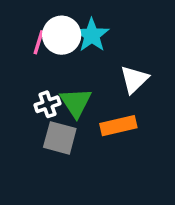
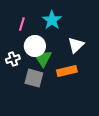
white circle: (62, 35) -> (35, 46), moved
white cross: (47, 104) -> (13, 59), moved

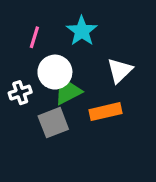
green triangle: (43, 58) -> (68, 91), turned 36
gray square: (34, 78) -> (53, 123), turned -36

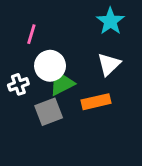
cyan star: (82, 31) -> (110, 21), moved

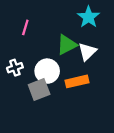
white circle: (50, 66) -> (47, 71), moved
green triangle: (62, 83) -> (67, 45), moved

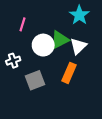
white circle: (47, 71) -> (43, 45), moved
orange rectangle: (77, 81) -> (69, 73), turned -54

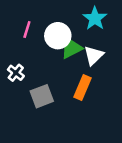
white circle: (43, 45) -> (58, 36), moved
white cross: (13, 61) -> (16, 73), turned -32

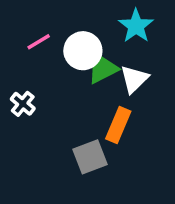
pink line: (27, 30) -> (39, 42), turned 42
gray square: (42, 96) -> (90, 157), moved

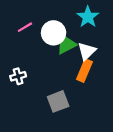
white cross: (23, 104) -> (18, 76), moved, turned 35
orange rectangle: (118, 125) -> (84, 71), moved

